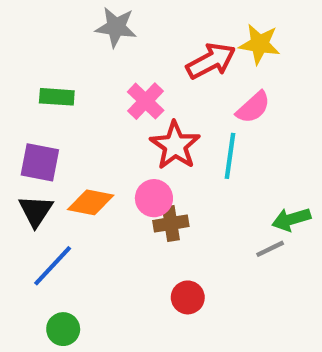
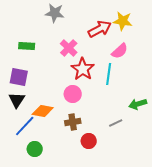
orange diamond: (91, 202) -> (43, 111), moved
brown cross: (171, 224) -> (73, 122), moved
gray line: (270, 249) -> (116, 123), moved
green circle: (63, 329) -> (35, 149), moved

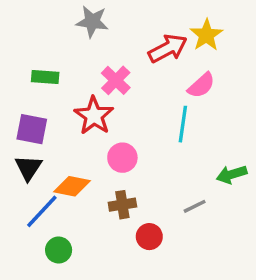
yellow star: (123, 21) -> (206, 35), turned 30
red star: (83, 69) -> (94, 116), moved

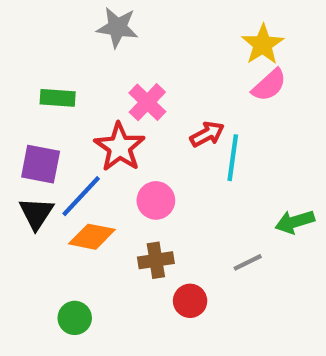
red arrow: (168, 48) -> (207, 134), moved, size x0.7
pink semicircle: (201, 85) -> (269, 85), moved
blue line: (42, 211) -> (81, 196), moved

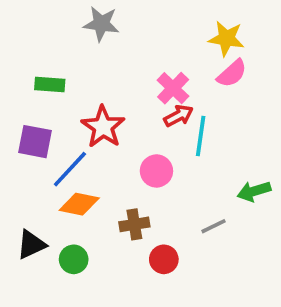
yellow star: (263, 44) -> (226, 38), turned -30
pink cross: (147, 102) -> (173, 88), moved
pink circle: (156, 200) -> (156, 171), moved
black triangle: (36, 213) -> (31, 245), moved, turned 32
green circle: (75, 318) -> (74, 259), moved

